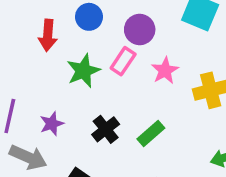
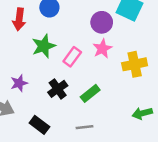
purple circle: (140, 29) -> (102, 22), moved
pink rectangle: (123, 61) -> (72, 57), moved

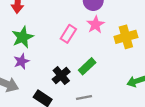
green star: (44, 46) -> (23, 37), moved
black cross: (58, 89) -> (61, 76), moved

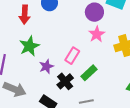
pink rectangle: (68, 34) -> (72, 56), moved
purple star: (21, 61) -> (46, 66), moved

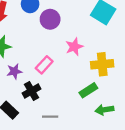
purple circle: (94, 12) -> (50, 19), moved
green rectangle: (89, 73) -> (88, 90), moved

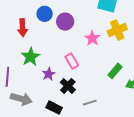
yellow cross: (102, 64) -> (117, 30), moved
pink rectangle: (44, 65) -> (72, 61), turned -56

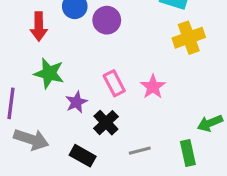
pink star: (92, 38) -> (153, 87), moved
green star: (30, 57) -> (49, 73), turned -30
green rectangle: (115, 71) -> (188, 153), moved, turned -56

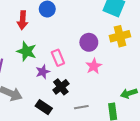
purple circle: (107, 20) -> (89, 42), moved
pink rectangle: (114, 83) -> (58, 58), moved

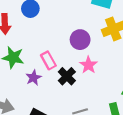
black cross: (61, 87) -> (67, 76), moved

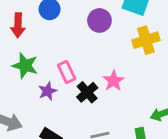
purple circle: (80, 40) -> (99, 20), moved

